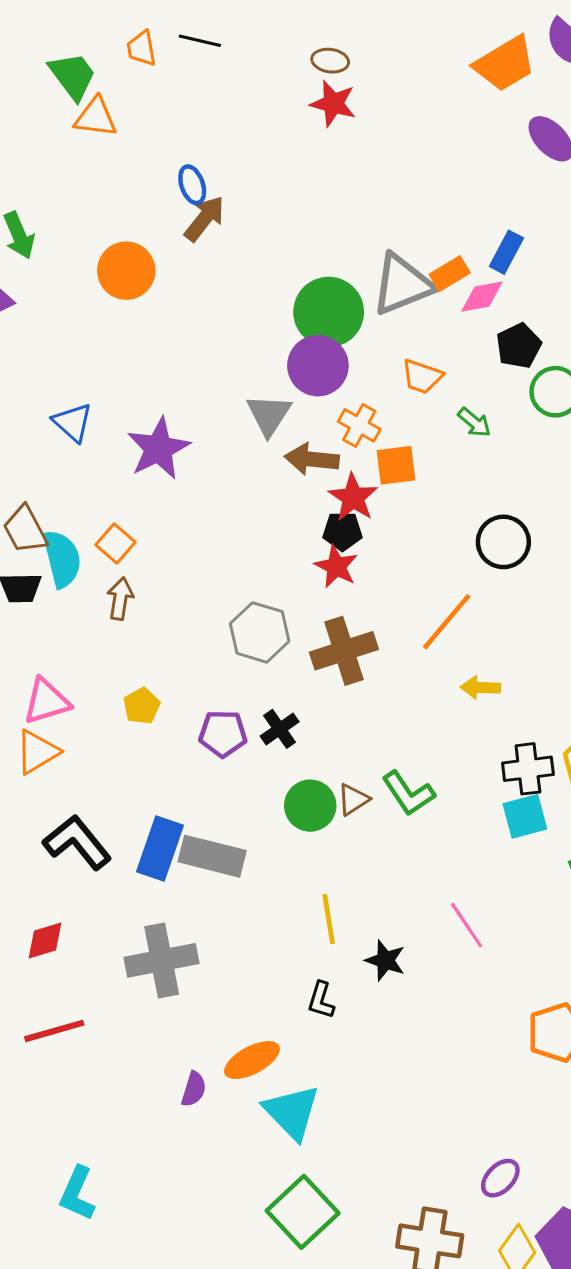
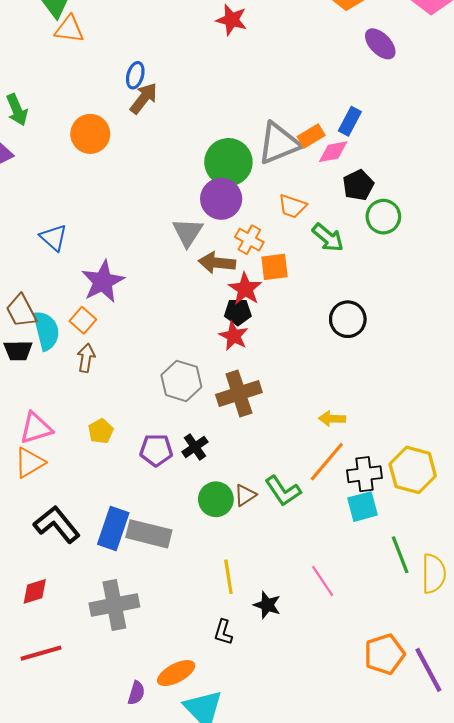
blue ellipse: (192, 185) -> (135, 75), turned 35
green arrow: (474, 422) -> (328, 238), size x1.4
purple star: (158, 448) -> (103, 282), moved
orange line: (447, 622) -> (327, 462), moved

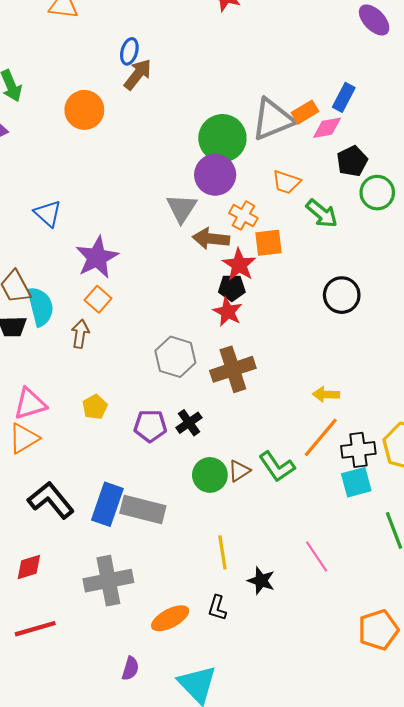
orange square: (83, 320) -> (98, 299), moved
orange ellipse: (176, 673) -> (170, 618), moved

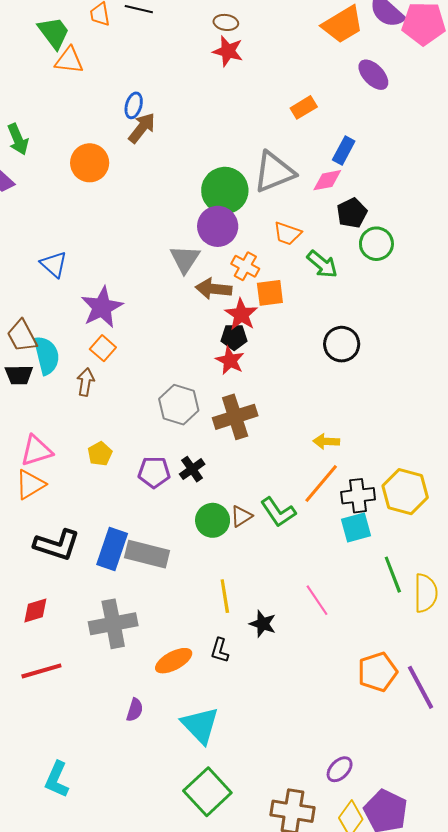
orange rectangle: (305, 112) -> (304, 107), moved
black L-shape: (51, 500) -> (57, 545), turned 147

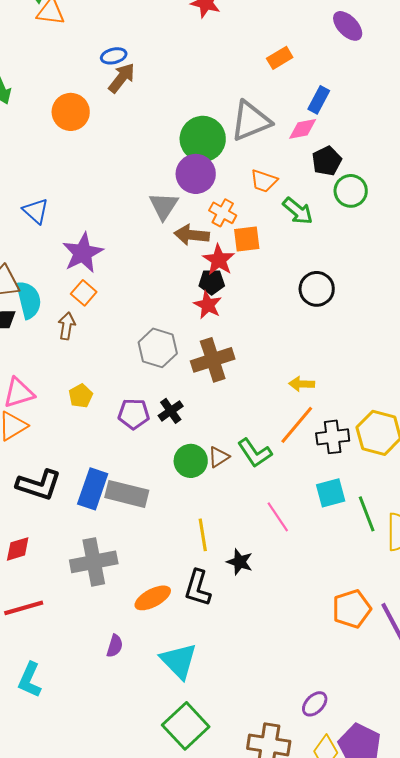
blue ellipse: (134, 105) -> (114, 56), turned 60
cyan square: (356, 527) -> (331, 493), moved
pink line: (317, 600) -> (278, 517), moved
black L-shape: (220, 650) -> (198, 588), size x1.5
cyan L-shape: (57, 779) -> (30, 680), moved

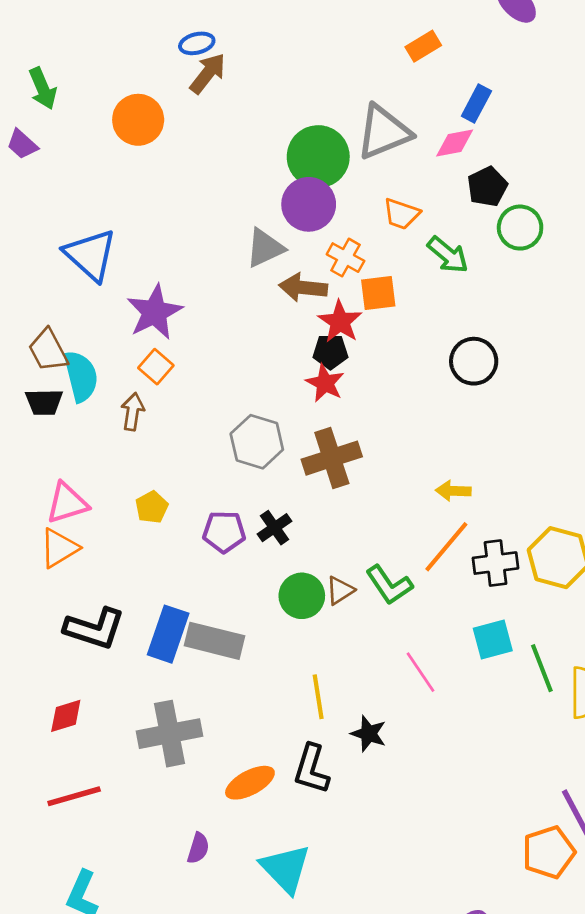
gray triangle: (164, 206) -> (265, 248), turned 32
blue triangle: (36, 211) -> (90, 255), size x1.5
orange pentagon: (352, 609) -> (549, 852), moved

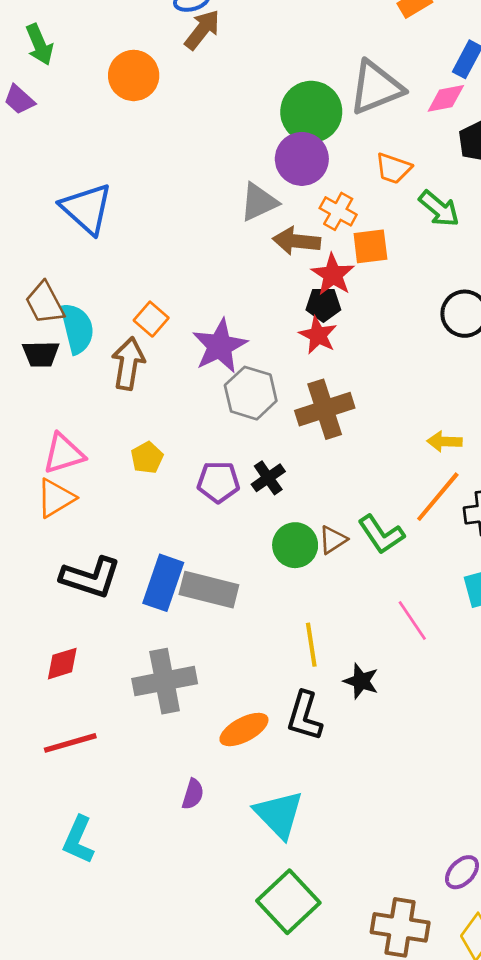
purple star: (155, 312) -> (220, 346), moved
brown arrow: (133, 412) -> (128, 363), size x1.4

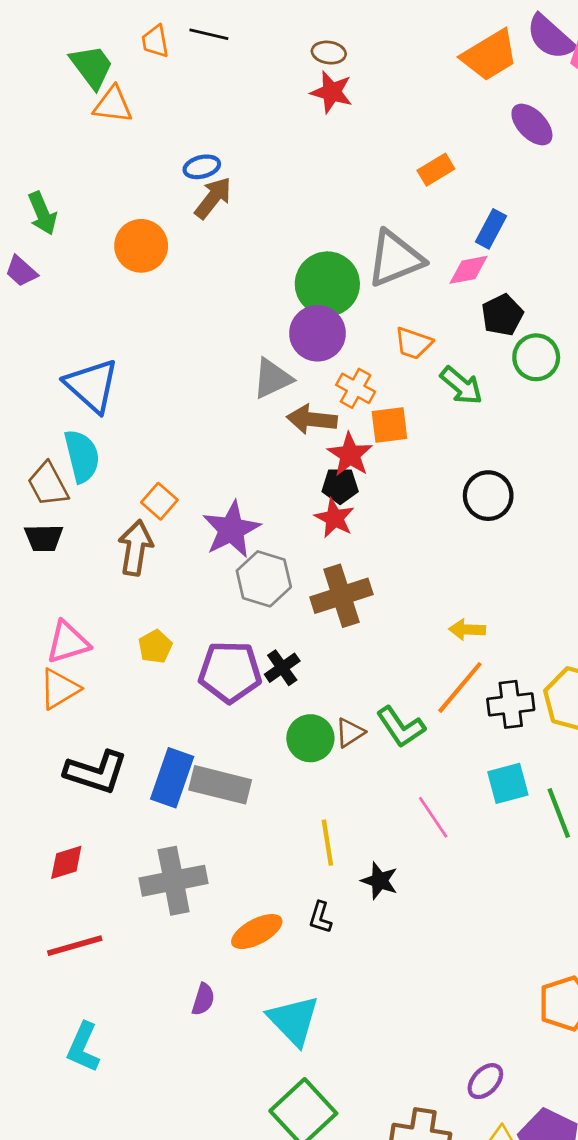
cyan semicircle: (77, 328) -> (82, 456), moved
purple pentagon: (218, 482) -> (230, 672), size x1.4
black L-shape: (305, 716) -> (320, 917), size x0.6

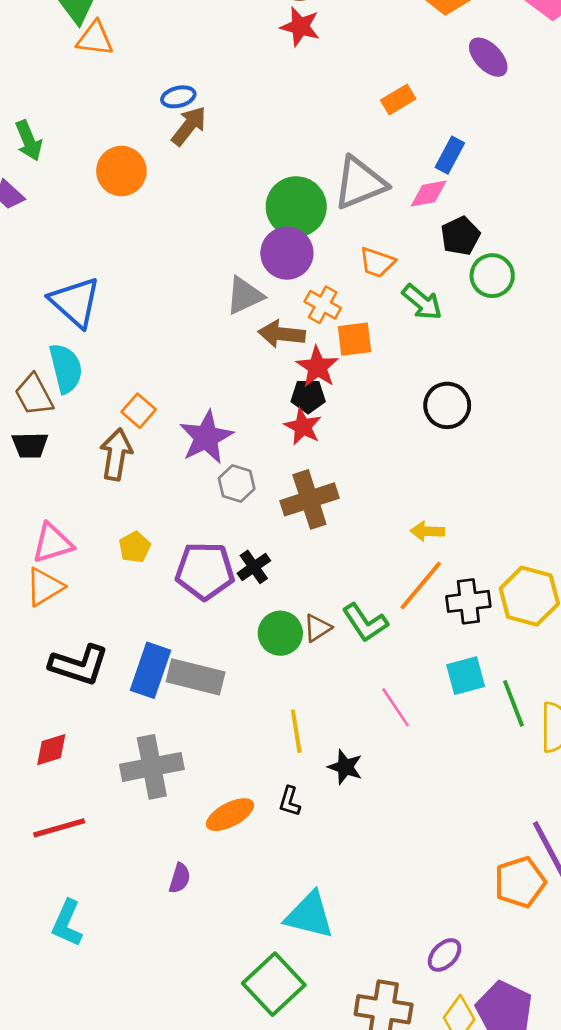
gray hexagon: (264, 579) -> (237, 484), size x0.7
cyan triangle: (293, 1020) -> (309, 915), moved, turned -32

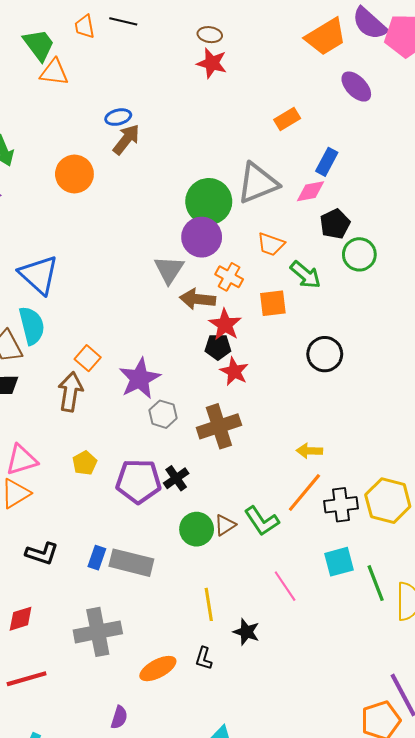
gray triangle: (245, 295) -> (169, 270), turned -32
orange square: (354, 339) -> (273, 303), moved
red star: (303, 427) -> (234, 371), moved
black L-shape: (79, 665) -> (42, 554), size x0.7
blue rectangle: (151, 670) -> (97, 558), size x0.6

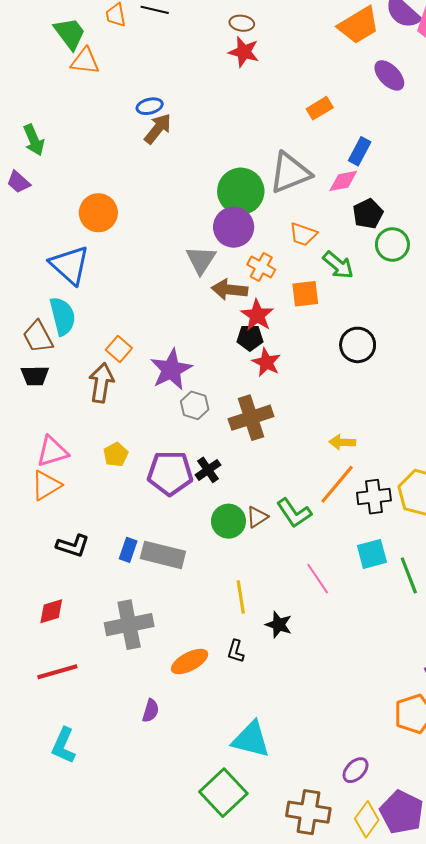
orange circle: (74, 174) -> (98, 213), moved

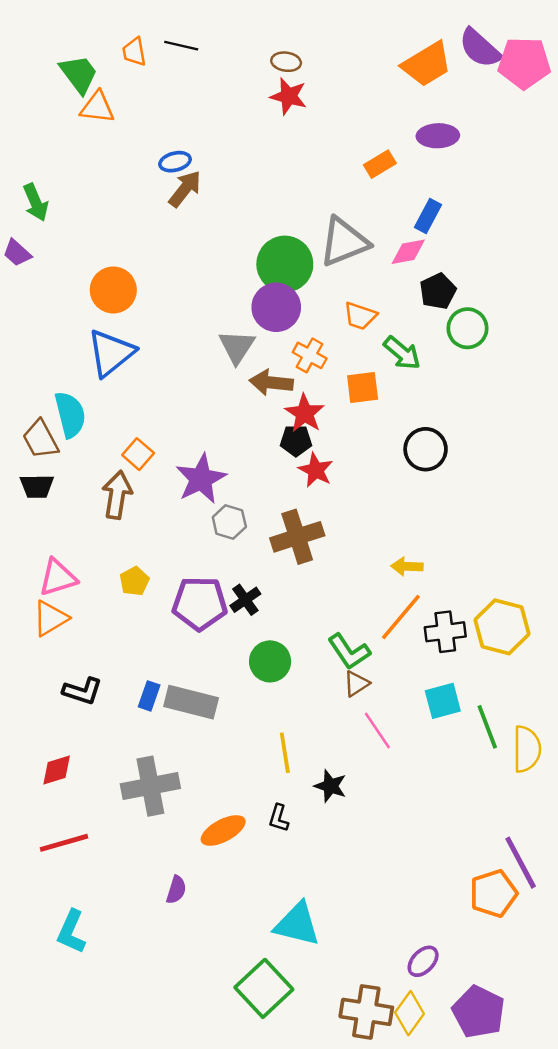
purple ellipse: (389, 75) -> (438, 136), moved, turned -48
blue triangle: (70, 265) -> (111, 353), moved, turned 39
brown triangle: (257, 517) -> (356, 684), moved
yellow diamond: (367, 819) -> (409, 1013), moved

